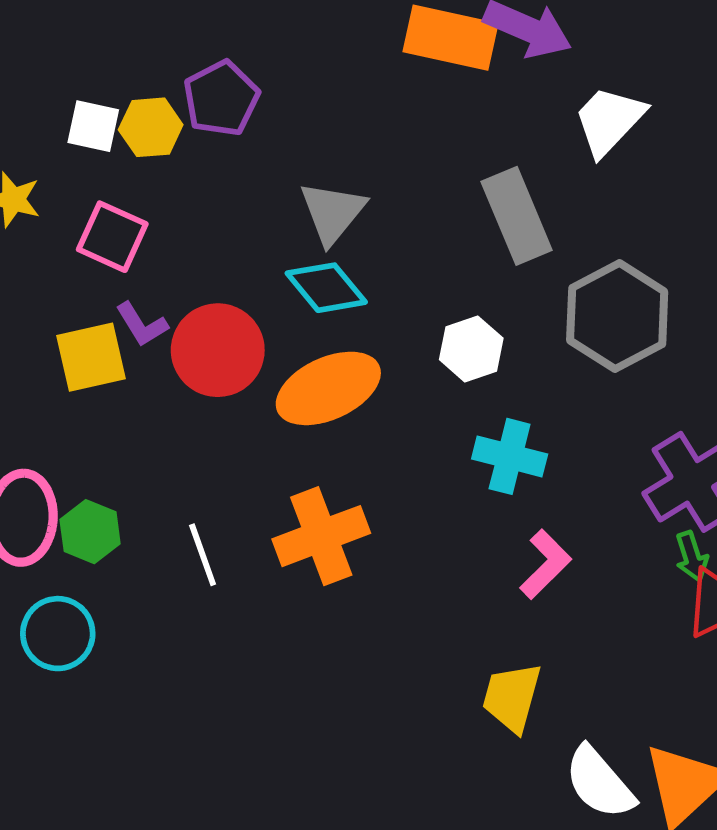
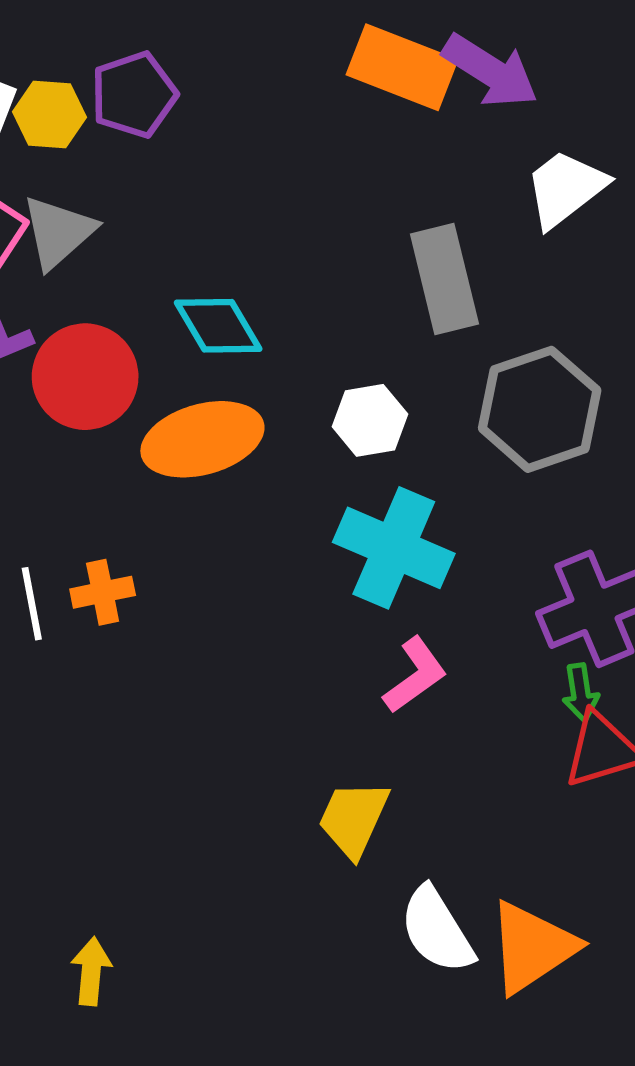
gray triangle: (333, 212) -> (58, 232), moved
cyan cross: (510, 456) -> (394, 548), size x1.4
orange cross: (321, 536) -> (103, 592), moved, size x0.6

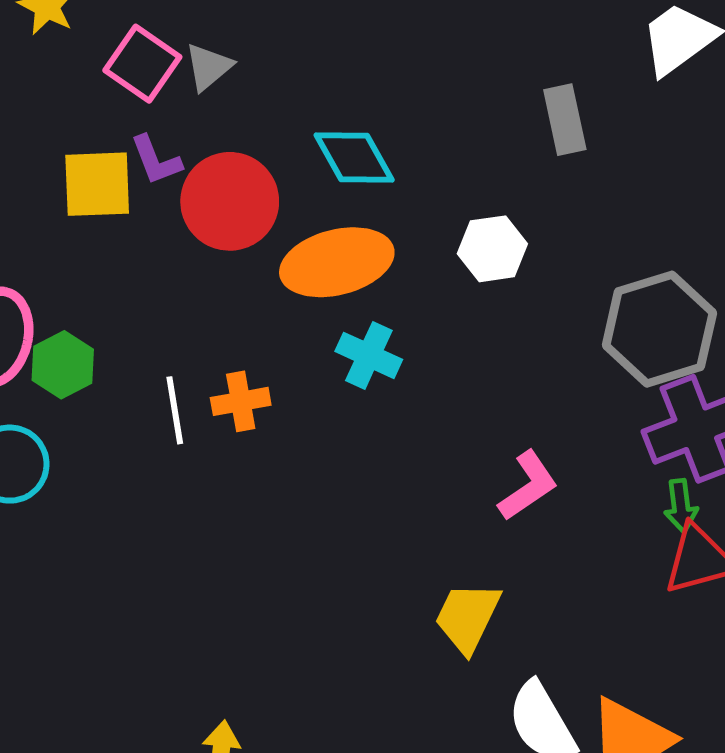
gray triangle: (58, 232) -> (208, 67), size x0.7
gray rectangle: (444, 279) -> (565, 120), size x0.7
gray hexagon: (540, 409) -> (659, 329), moved
cyan cross: (394, 548) -> (369, 355), moved, size x0.6

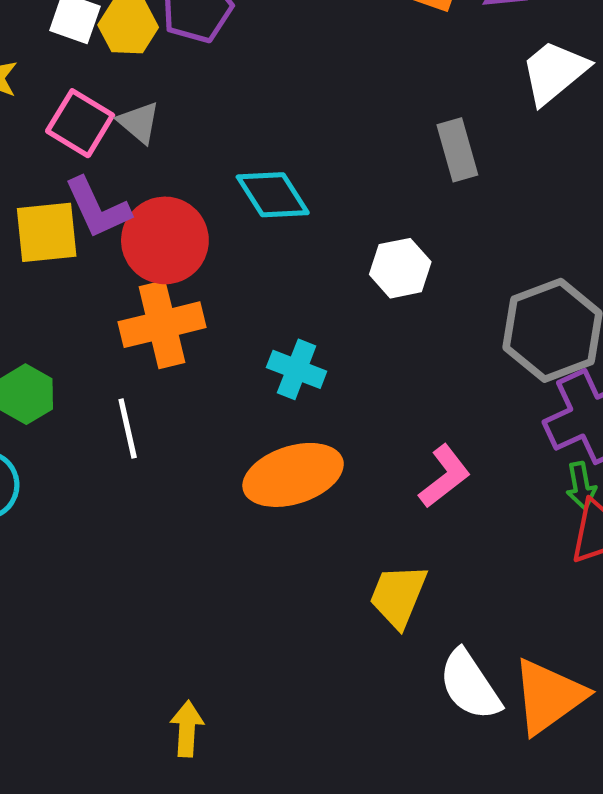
gray triangle: (208, 67) -> (139, 122), turned -36
purple L-shape: (156, 160) -> (97, 208), size x1.4
orange ellipse: (337, 262) -> (293, 475), moved
orange cross: (241, 401) -> (162, 325), moved, size x1.6

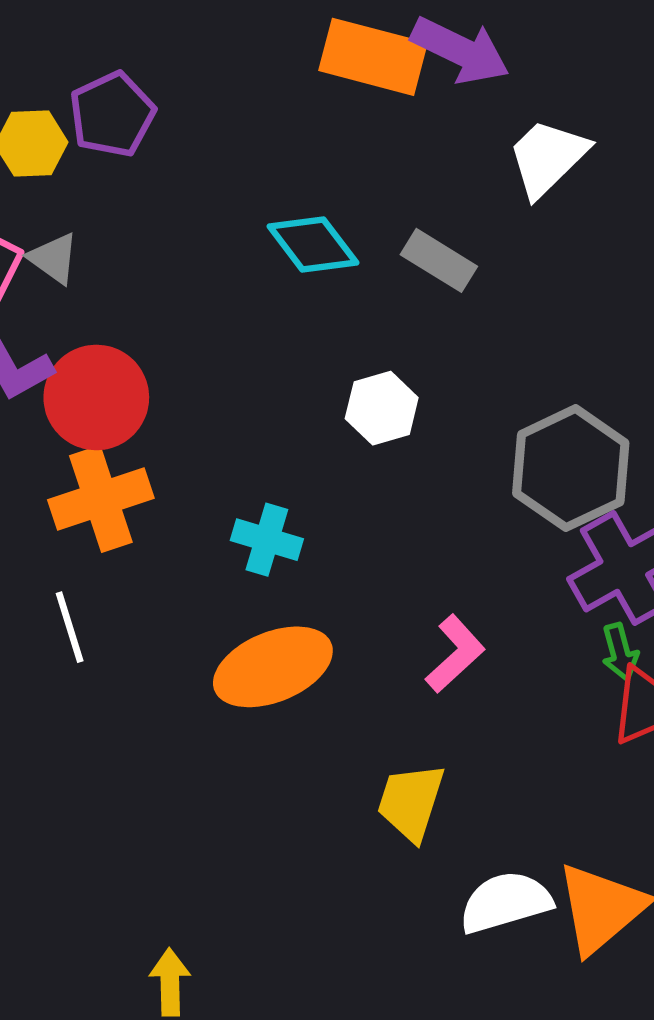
gray rectangle: (457, 150) -> (439, 260), turned -38
cyan diamond: (273, 195) -> (313, 245), moved
white semicircle: (470, 685) -> (506, 902), turned 112

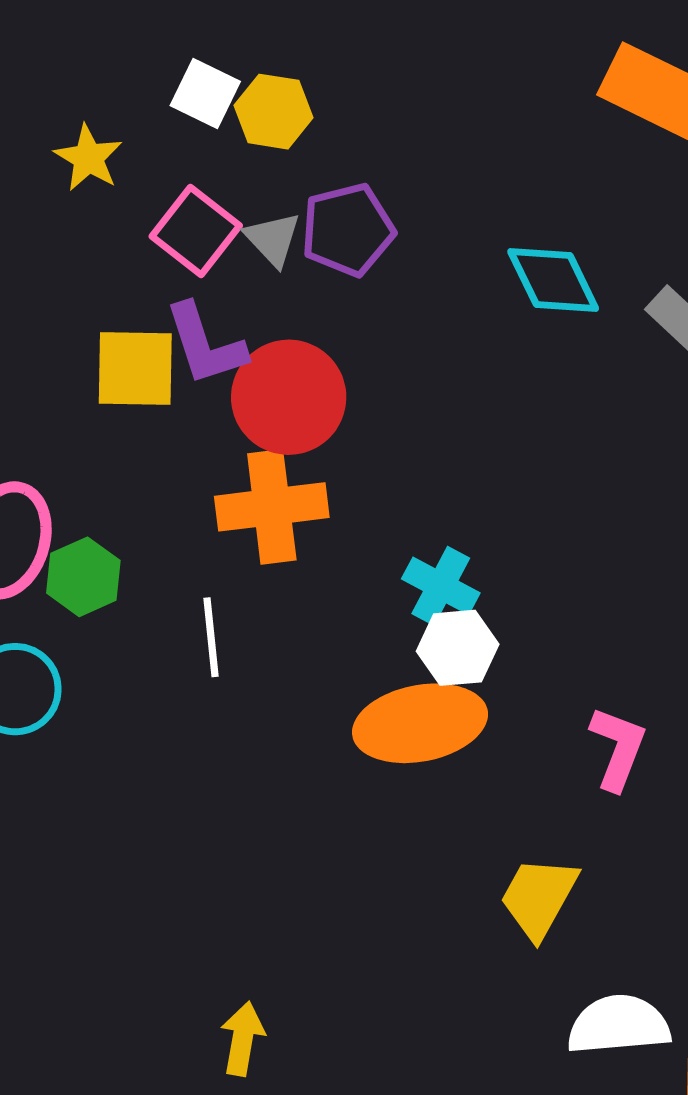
purple pentagon: (112, 114) -> (348, 230), moved
white hexagon: (382, 408) -> (458, 648), moved
pink L-shape: (455, 654) -> (618, 748), turned -38

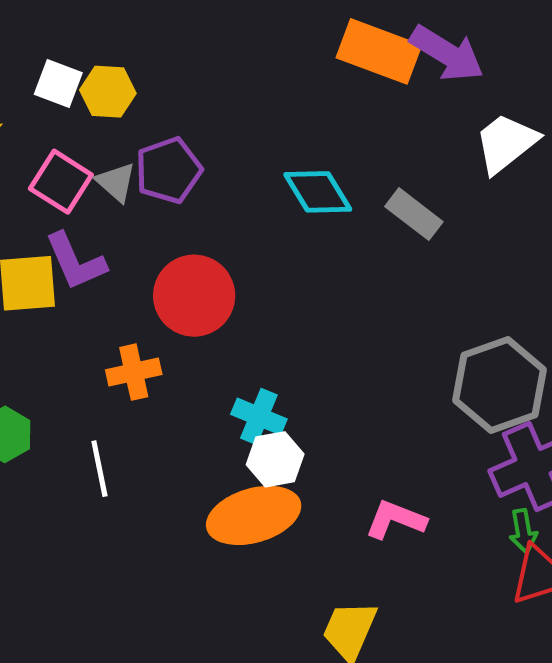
red circle: (289, 397) -> (194, 296), moved
orange cross: (272, 507) -> (134, 372), size x0.7
pink L-shape: (618, 748) -> (396, 520), turned -84

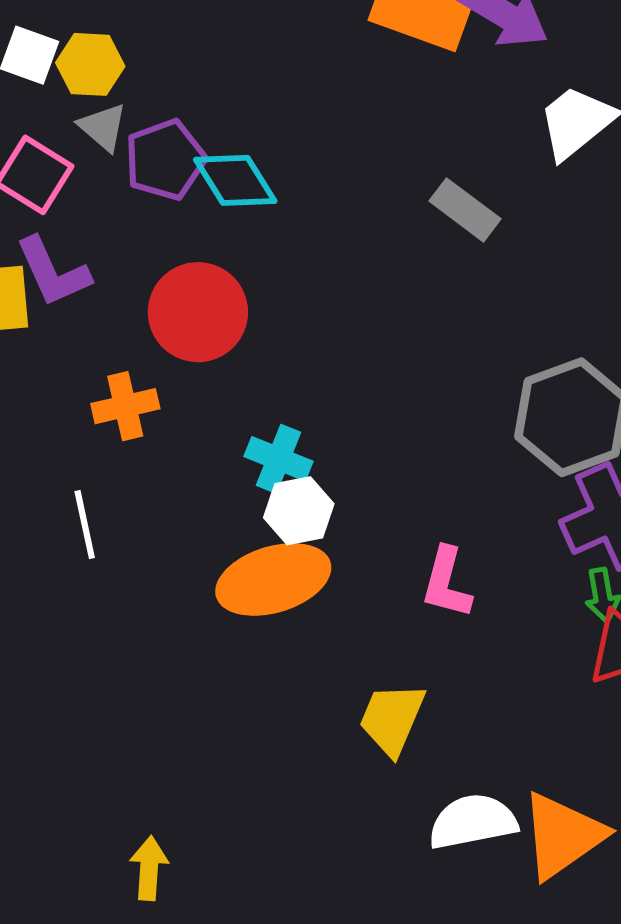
gray triangle: (116, 182) -> (103, 127), moved
cyan diamond: (318, 192) -> (235, 180), moved
pink L-shape: (396, 520) -> (446, 583), turned -96

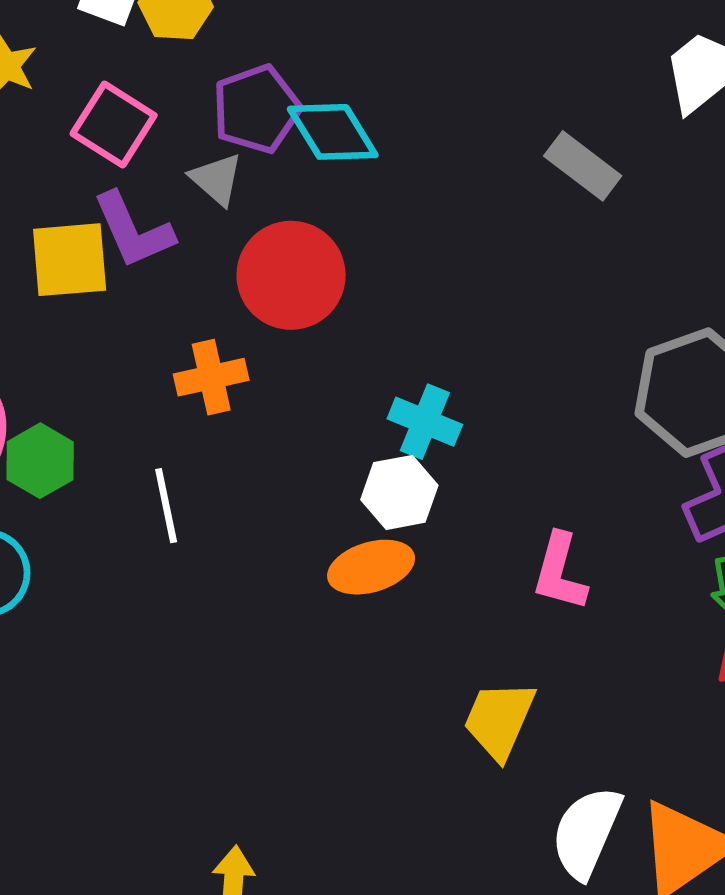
gray triangle: (103, 127) -> (216, 179), moved
cyan cross: (279, 459) -> (425, 422), moved
orange ellipse: (273, 579) -> (371, 567), size x0.7
white semicircle: (473, 822) -> (587, 832), turned -56

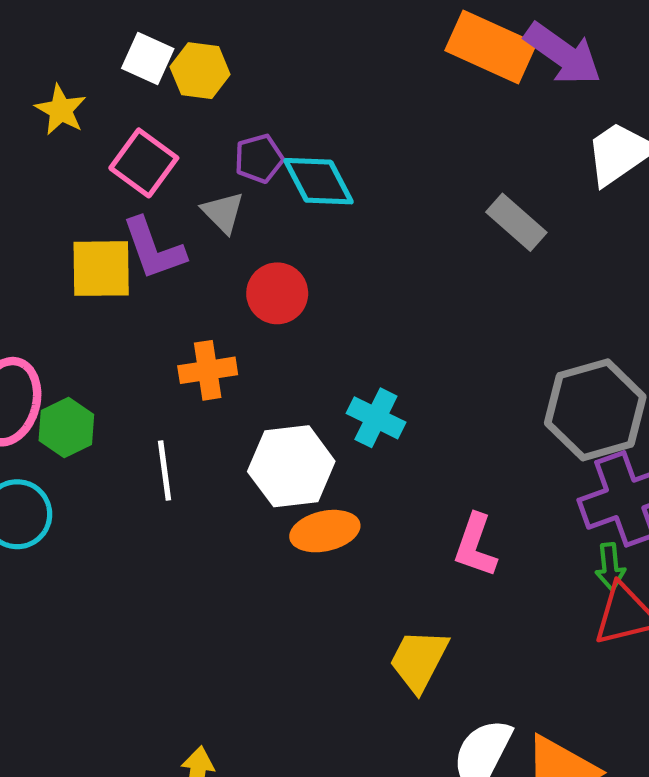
purple pentagon: (256, 109) -> (259, 159), size x0.7
red circle: (291, 275) -> (277, 293), size x0.7
white hexagon: (399, 492) -> (291, 466), moved, size x1.4

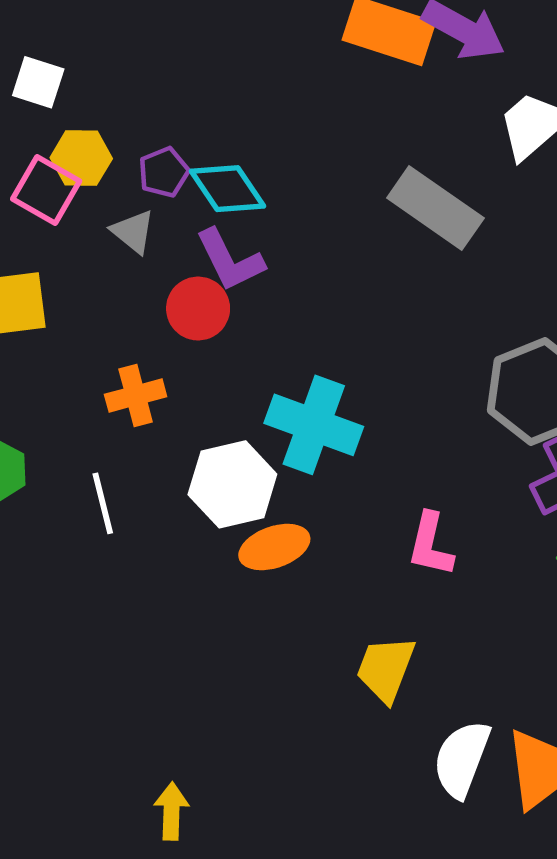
yellow hexagon: (200, 71) -> (81, 158), moved
gray rectangle: (516, 222) -> (435, 208), size x1.5
purple L-shape: (154, 249) -> (230, 260), moved
cyan cross: (376, 418) -> (314, 425), size x1.6

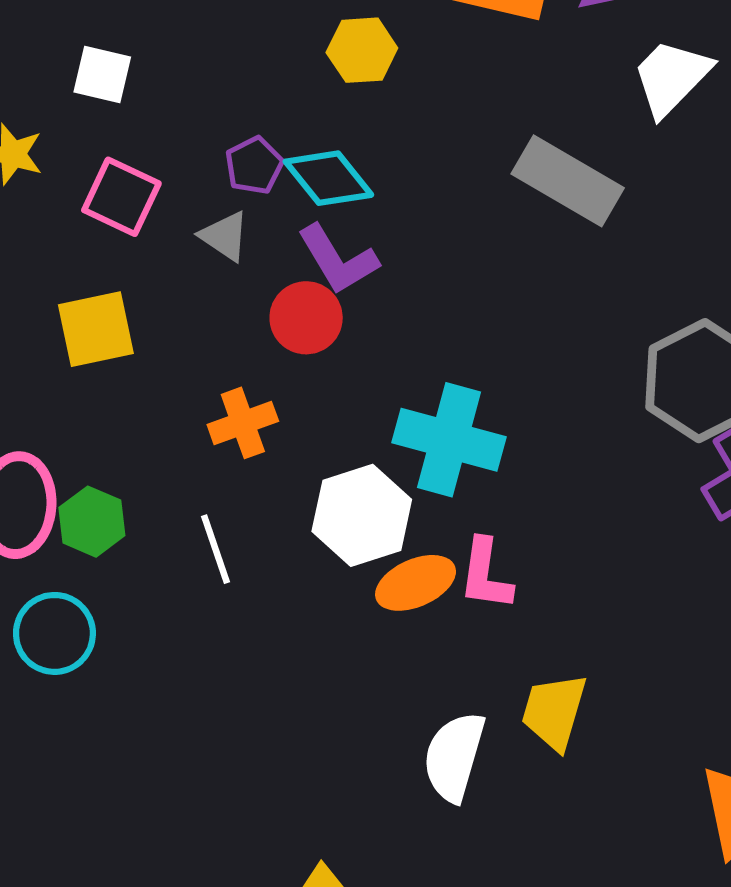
yellow hexagon: (81, 158) -> (362, 50), moved
pink L-shape: (431, 545) -> (486, 574), moved
white semicircle: (462, 759) -> (454, 757), moved

